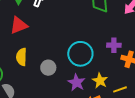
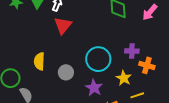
red triangle: (19, 25) -> (63, 25), moved, turned -30
yellow star: (100, 81) -> (124, 78), moved

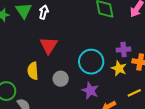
red triangle: (63, 25) -> (49, 45), moved
yellow star: (124, 78) -> (119, 68), moved

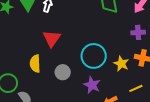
purple cross: (124, 50) -> (138, 32), moved

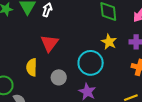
yellow star: (121, 64) -> (109, 42), moved

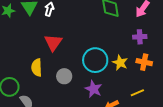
yellow star: (109, 42) -> (120, 63), moved

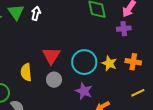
purple cross: (140, 37) -> (124, 29), moved
red triangle: (53, 43) -> (51, 56), moved
yellow line: (137, 93) -> (138, 93), moved

